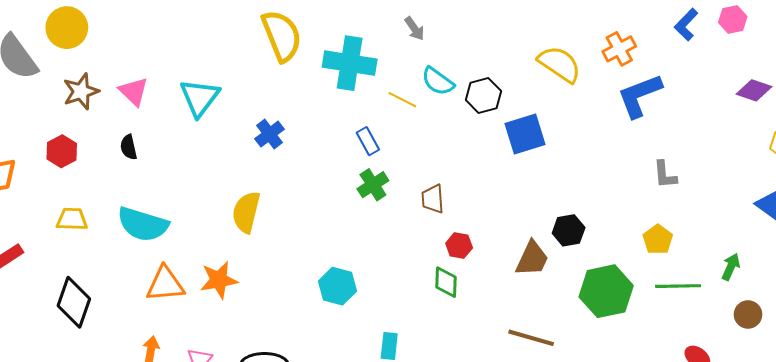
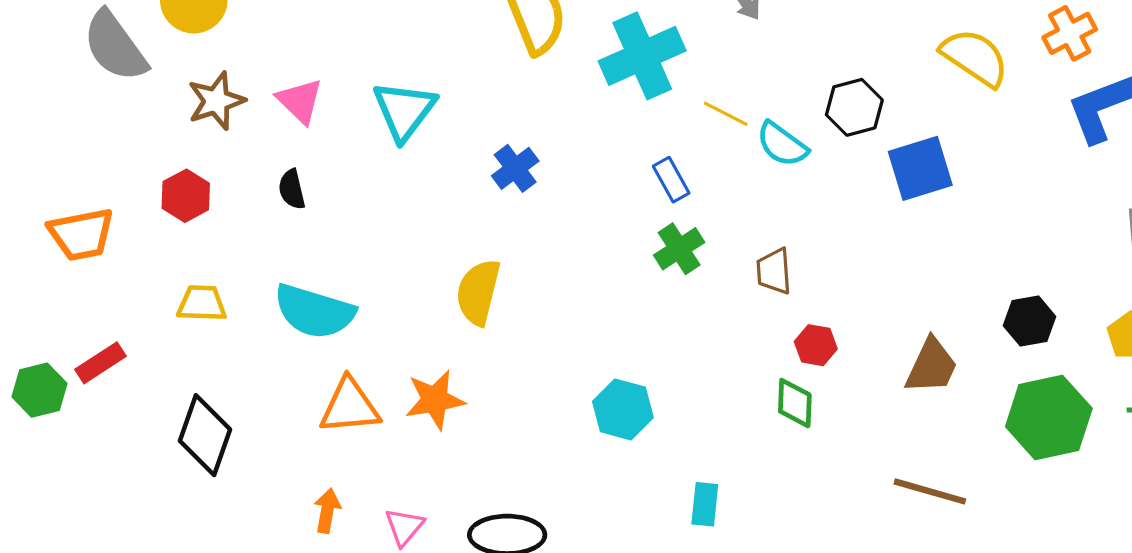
cyan cross: (350, 63) -> (642, 56), turned -33
cyan semicircle: (438, 81) -> (782, 144), moved
black hexagon: (569, 230) -> (1030, 321), moved

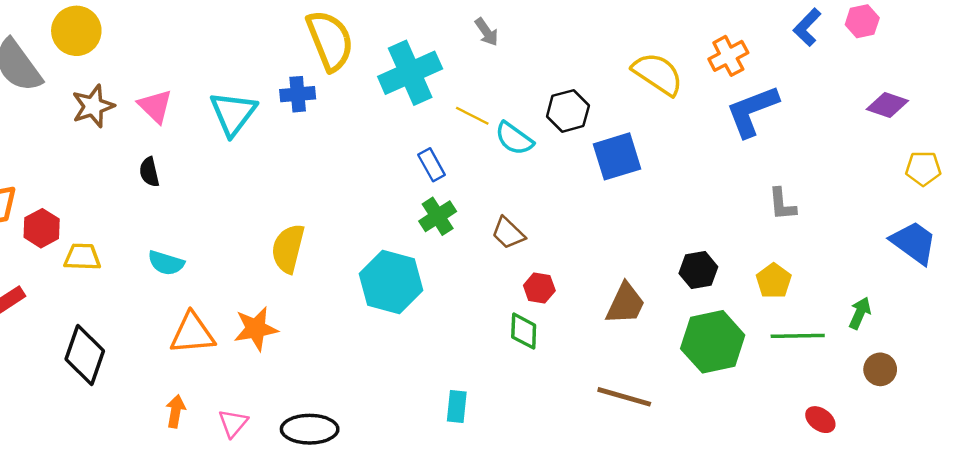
blue cross: (515, 168) -> (298, 94), moved, turned 32
red hexagon: (186, 196) -> (42, 228), moved
brown trapezoid: (774, 271) -> (508, 233), turned -42
cyan semicircle: (314, 311) -> (166, 263), size x0.6
cyan hexagon: (623, 409) -> (391, 282), moved, size x1.4

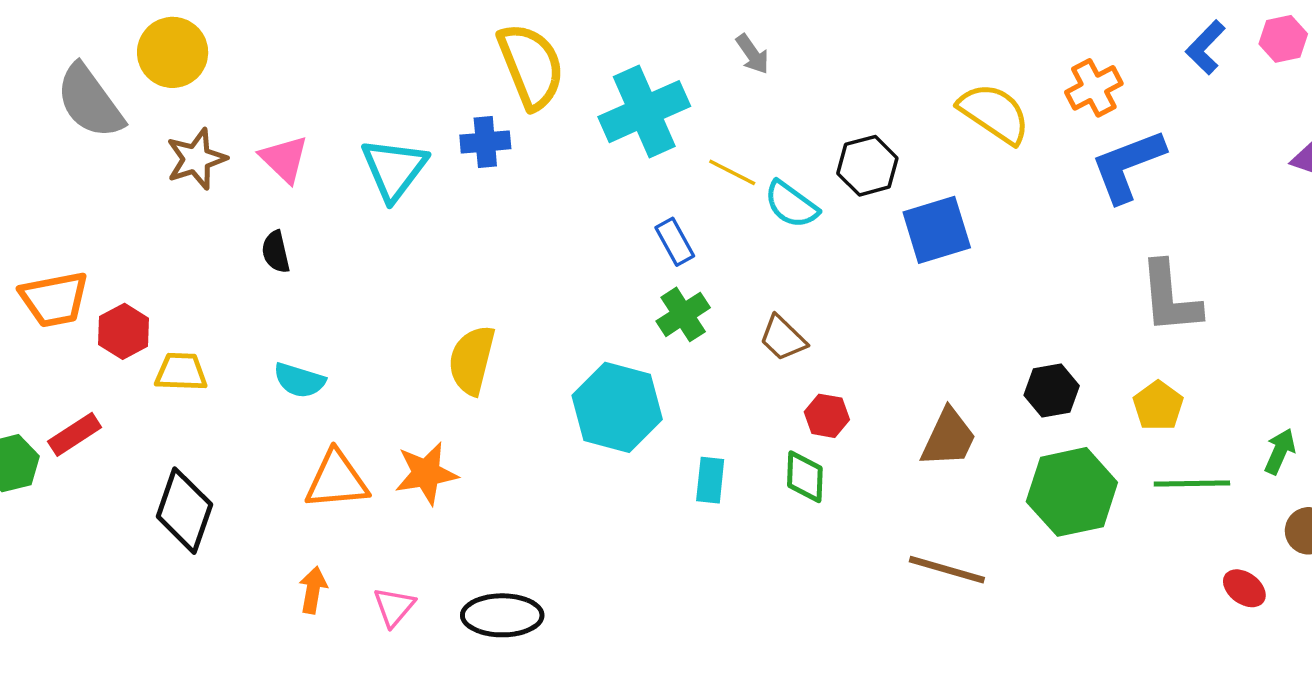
gray L-shape: (782, 204) -> (1170, 298), size x1.6
cyan rectangle: (457, 406) -> (710, 480), moved
red ellipse: (820, 420) -> (1244, 588), moved

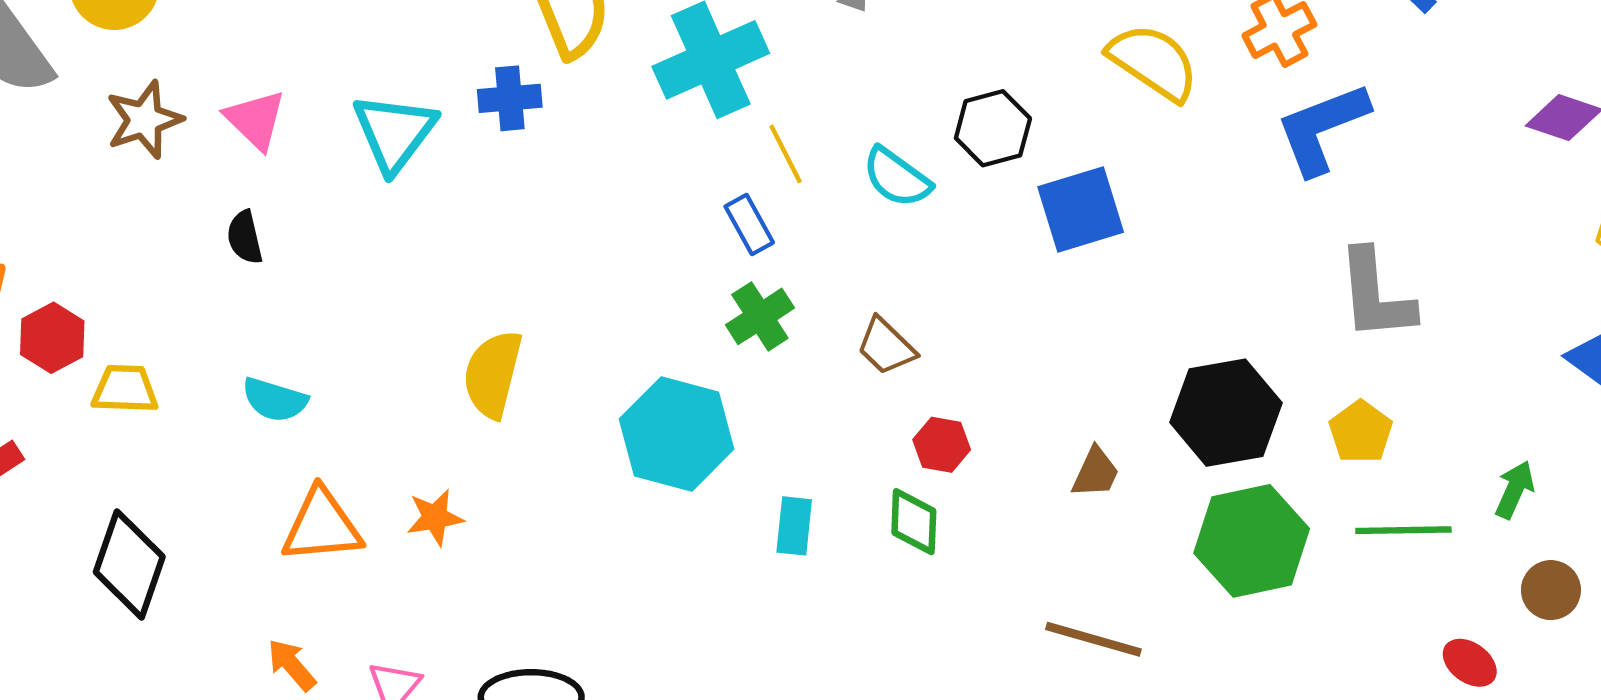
yellow line: (732, 172) -> (786, 154), moved, turned 36
black hexagon: (1052, 390) -> (1226, 413), size x1.6
brown trapezoid: (949, 438) -> (1096, 472), size x0.7
orange star: (426, 473) -> (435, 517), size x0.7
orange arrow: (313, 590) -> (292, 665), turned -51

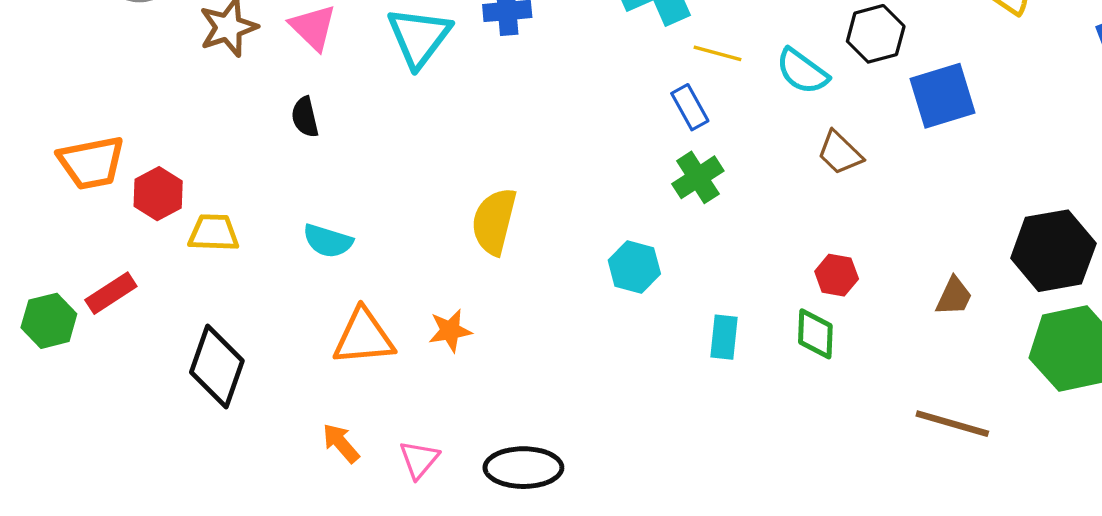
yellow line: (786, 154) -> (718, 53), turned -48
brown trapezoid: (886, 346) -> (840, 153), moved
cyan hexagon: (677, 434) -> (634, 267), size x0.6

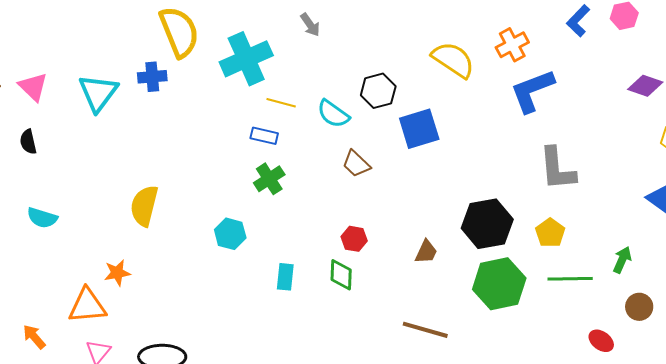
blue rectangle: (690, 107) -> (264, 136), turned -48
orange triangle: (364, 337) -> (87, 306), moved
orange arrow: (341, 443) -> (34, 337), moved

